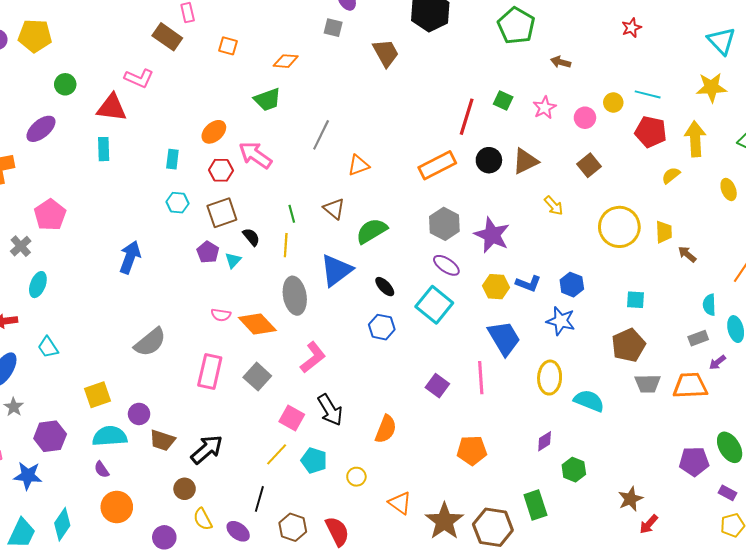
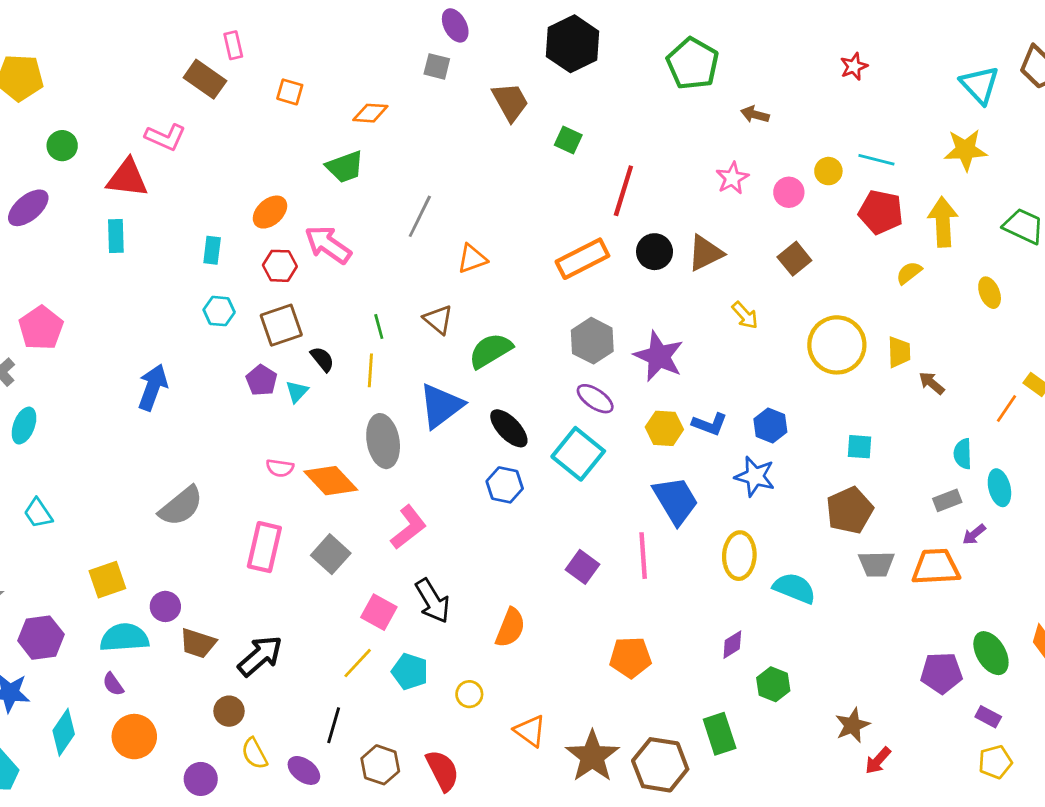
green square: (503, 101) -> (568, 140), moved
black ellipse: (385, 287) -> (509, 428), size x1.4
cyan diamond: (62, 524) -> (64, 732), moved

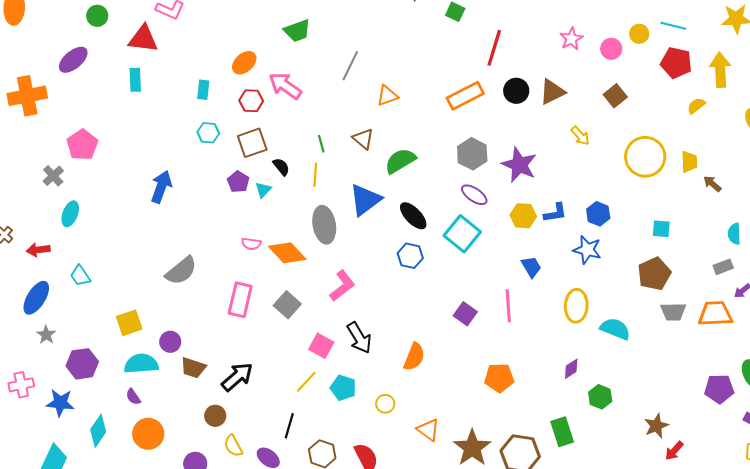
blue L-shape: (710, 424) -> (555, 213), turned -30
blue trapezoid: (676, 500) -> (531, 267), size x0.6

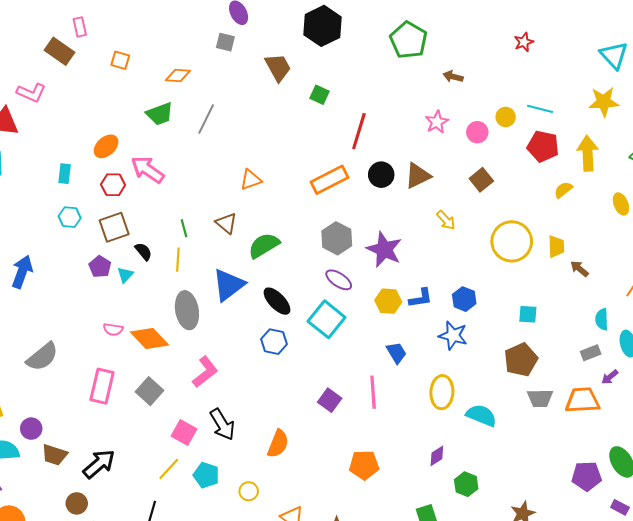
gray line: (350, 66) -> (206, 119), moved

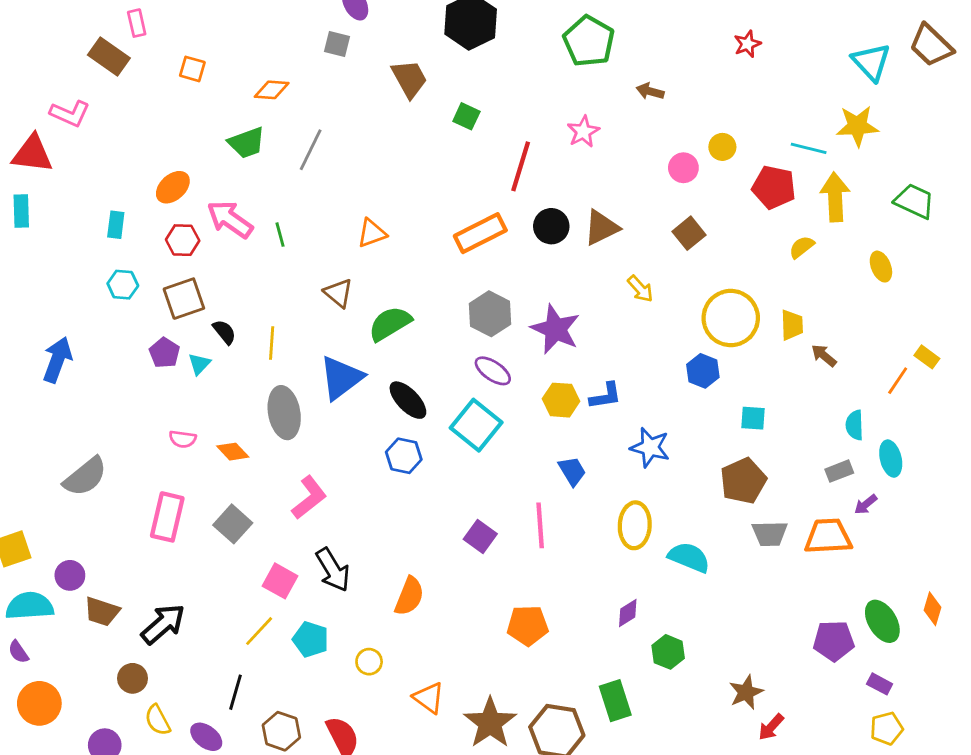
cyan line: (540, 109) -> (809, 148), moved
pink star: (437, 122) -> (583, 132), moved
green line: (184, 228) -> (280, 235), moved
blue hexagon: (464, 299) -> (703, 371), moved
orange diamond: (150, 339) -> (233, 452), size x0.6

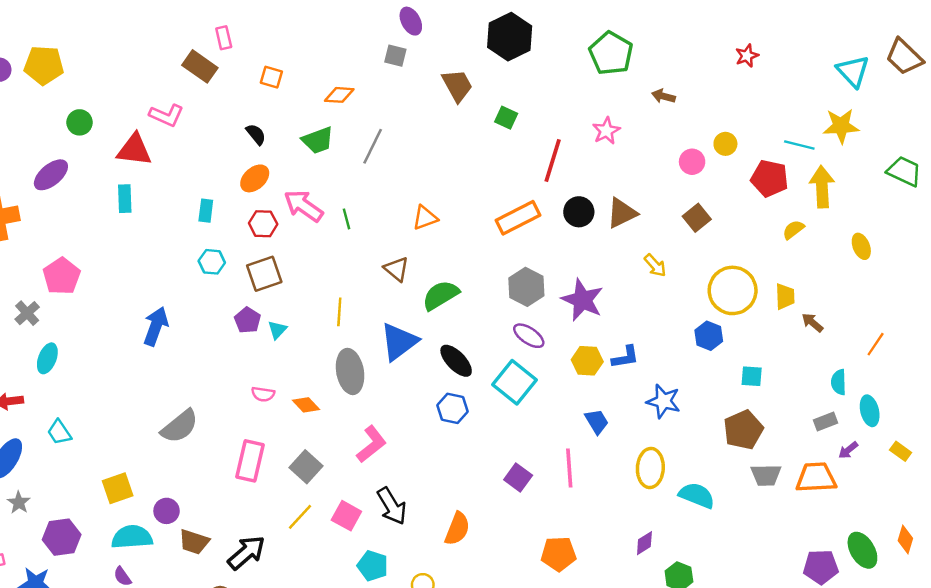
green trapezoid: (914, 201) -> (904, 171), moved
black semicircle: (224, 332) -> (256, 134), moved
yellow rectangle: (927, 357) -> (901, 451), moved
yellow line: (259, 631) -> (300, 517), moved

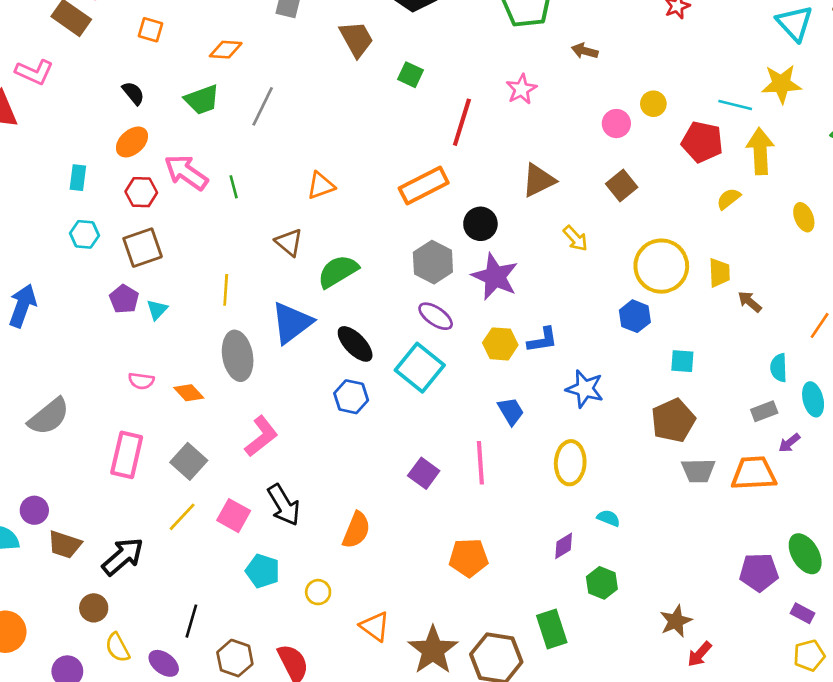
black circle: (579, 212) -> (480, 224), moved
cyan semicircle: (697, 495) -> (608, 518), moved, size x0.6

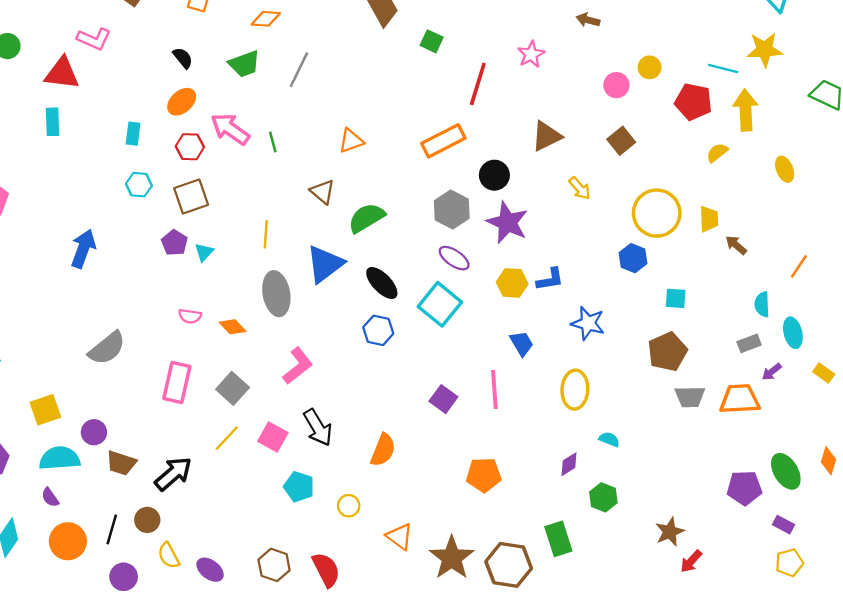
black line: (191, 621) -> (112, 529), moved

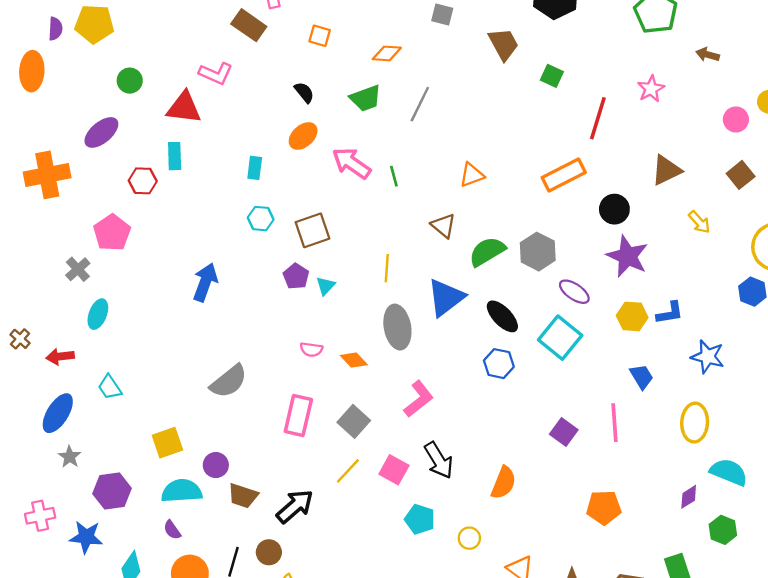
red hexagon: (190, 147) -> (143, 181), moved
gray hexagon: (452, 210) -> (538, 252), moved
cyan semicircle: (609, 439) -> (729, 472), size x1.8

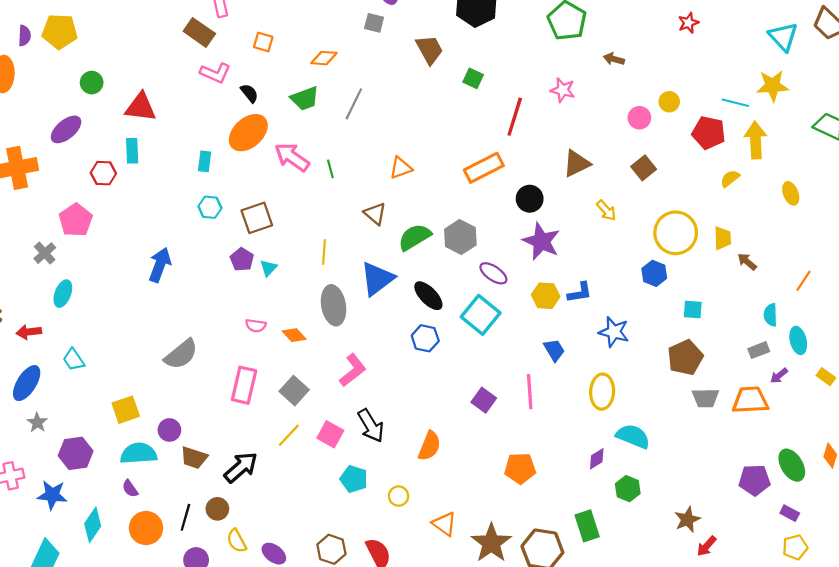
pink L-shape: (216, 73) -> (215, 73), moved
pink star: (651, 89) -> (563, 90), turned -30
orange ellipse: (303, 136) -> (248, 133), size x1.5

